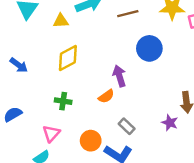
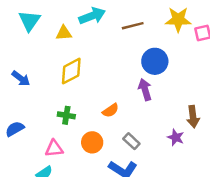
purple arrow: (119, 76) -> (145, 90), moved
pink triangle: (51, 133) -> (54, 149), turned 42
orange circle: (91, 141) -> (92, 142), moved

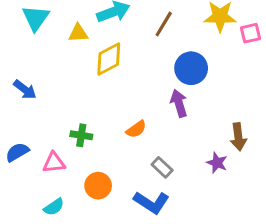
brown line: (133, 26) -> (164, 24), turned -45
yellow diamond: (71, 71) -> (109, 59), moved
orange circle: (92, 142) -> (98, 186), moved
pink triangle: (54, 149) -> (54, 163), moved

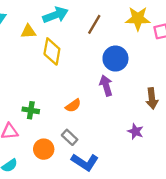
yellow diamond: (109, 59) -> (52, 51), turned -52
brown arrow: (238, 137) -> (152, 98), moved
gray rectangle: (162, 167) -> (70, 137), moved

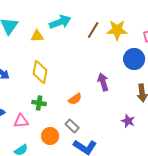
yellow star: (138, 19) -> (117, 30), moved
yellow diamond: (52, 51) -> (40, 72), moved
blue circle: (115, 59) -> (134, 59), moved

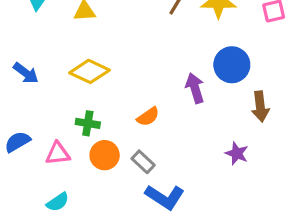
blue circle: (134, 59) -> (232, 65), moved
yellow diamond: (40, 72) -> (89, 71), turned -75
orange circle: (50, 136) -> (105, 155), moved

